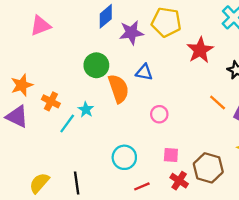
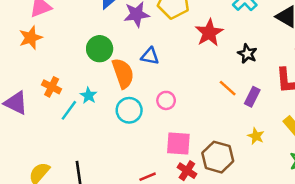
orange star: (22, 85) -> (31, 38), moved
pink square: (171, 155) -> (178, 144), size x1.5
cyan circle: (124, 157) -> (129, 110), moved

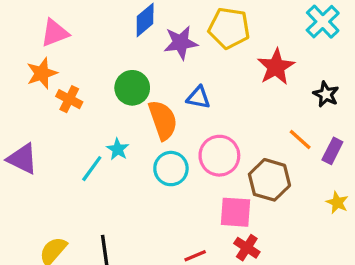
orange cross: (52, 87) -> (69, 99), moved
pink circle: (166, 100) -> (219, 156), size x1.6
brown hexagon: (218, 157) -> (269, 180), moved

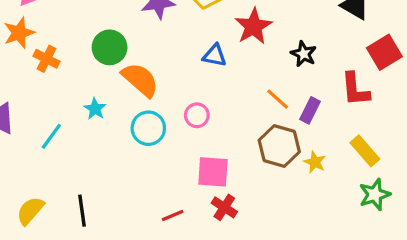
blue triangle: (198, 98) -> (215, 55), moved
orange semicircle: (163, 120) -> (140, 80), turned -30
pink circle: (219, 156) -> (197, 115), size x0.6
cyan line: (92, 169) -> (51, 136), moved
brown hexagon: (269, 180) -> (279, 146), moved

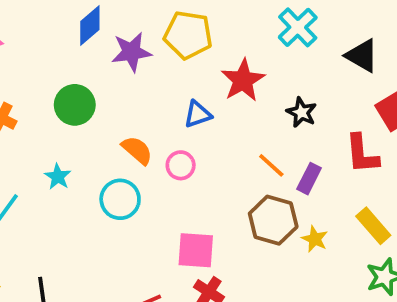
blue triangle: (215, 55) -> (198, 114), turned -30
orange semicircle: (140, 80) -> (137, 150), moved, size x0.7
pink circle: (197, 115) -> (181, 165), moved

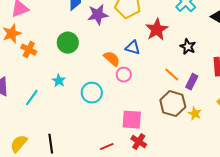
blue triangle: (198, 114) -> (133, 48), turned 35
orange semicircle: (137, 150) -> (112, 59), moved

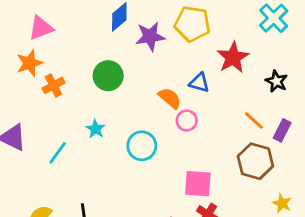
orange cross: (29, 50) -> (53, 85), turned 35
yellow star: (195, 114) -> (282, 203), moved

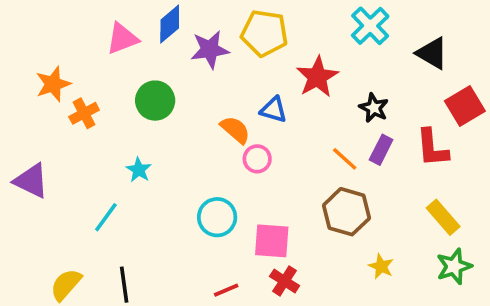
pink triangle: (41, 28) -> (122, 39), moved
purple rectangle: (282, 130) -> (381, 150), moved
cyan circle: (142, 146) -> (217, 217), moved
cyan line: (58, 153) -> (106, 217), moved

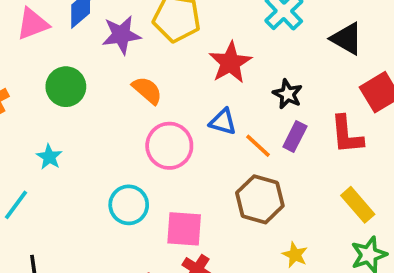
blue triangle: (274, 110) -> (223, 122), moved
orange semicircle: (235, 130) -> (147, 90), moved
pink circle: (257, 159) -> (169, 146), size x1.6

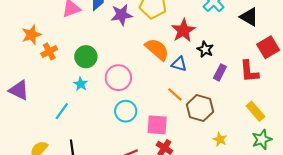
green circle: (66, 87) -> (86, 57), moved
orange semicircle: (147, 90) -> (157, 49), moved, size x1.4
black star: (288, 94) -> (205, 49), moved
pink circle: (169, 146) -> (118, 78), moved
orange line: (258, 146) -> (175, 94), moved

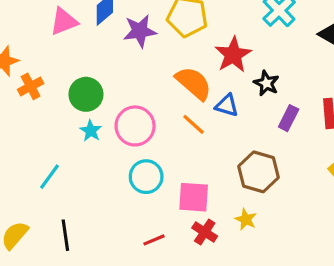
cyan star: (81, 84) -> (91, 131), moved
orange line: (175, 94) -> (194, 124), moved
yellow star: (220, 139) -> (246, 219), moved

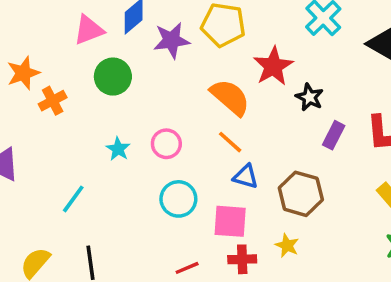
green circle: (86, 94) -> (113, 77), moved
blue triangle: (227, 105) -> (246, 177), moved
pink circle: (135, 126) -> (166, 144), size x0.7
red cross: (205, 232) -> (242, 259), turned -35

